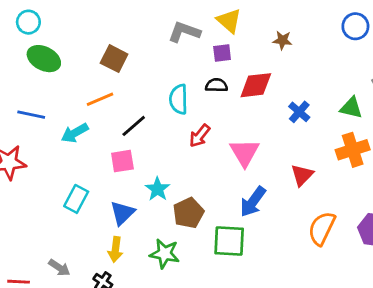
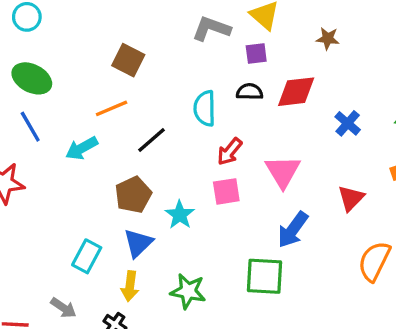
green ellipse: (44, 59) -> (32, 78), moved
blue line: (31, 115) -> (30, 127), turned 48
pink square: (122, 161) -> (226, 191), moved
cyan rectangle: (76, 199) -> (87, 256), moved
brown pentagon: (188, 213) -> (133, 195), moved

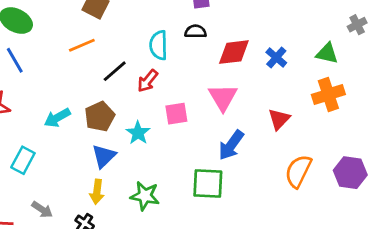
red diamond: (296, 92) -> (234, 52), moved
cyan arrow: (82, 148) -> (57, 118), moved
red arrow: (230, 152) -> (148, 81), moved
cyan rectangle: (87, 256) -> (23, 160), moved

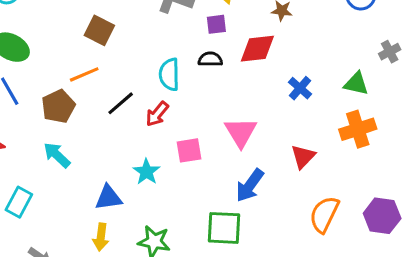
red diamond: (234, 52) -> (257, 49), moved
brown pentagon: (100, 116) -> (58, 106), moved
cyan arrow: (57, 118) -> (57, 155), turned 72
blue triangle: (104, 156) -> (108, 198), turned 36

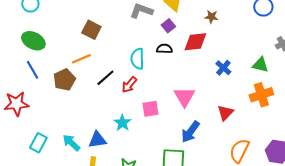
purple square: (216, 24) -> (168, 26), turned -32
cyan arrow: (57, 155) -> (71, 143), moved

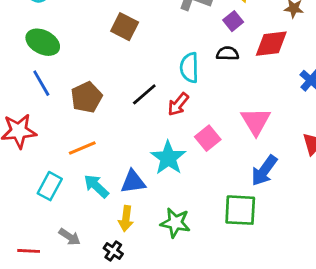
orange line: (81, 59) -> (82, 148), moved
pink square: (150, 109) -> (208, 138), turned -30
cyan star: (122, 123) -> (168, 158), size x1.4

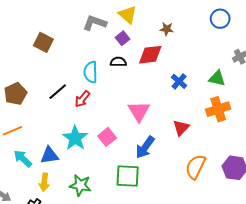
pink square: (208, 138) -> (107, 137), moved

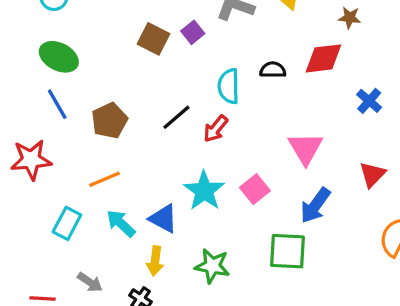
purple square: (122, 38) -> (193, 32), moved
blue triangle: (49, 155) -> (163, 219), turned 36

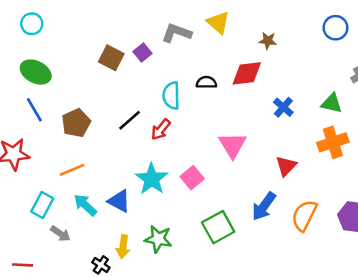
blue arrow: (315, 205) -> (264, 206), moved
green square: (287, 251) -> (218, 227), turned -32
yellow arrow: (155, 261) -> (123, 247), moved
gray arrow: (90, 282) -> (60, 234), moved

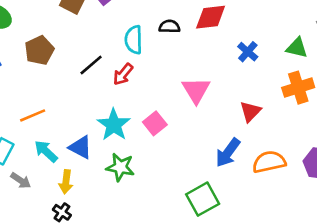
brown pentagon: (76, 123) -> (39, 50), moved
orange semicircle: (304, 215) -> (269, 162), turned 52
green square: (218, 227) -> (203, 199), moved
green star: (158, 239) -> (120, 167), moved
yellow arrow: (123, 247) -> (66, 182), moved

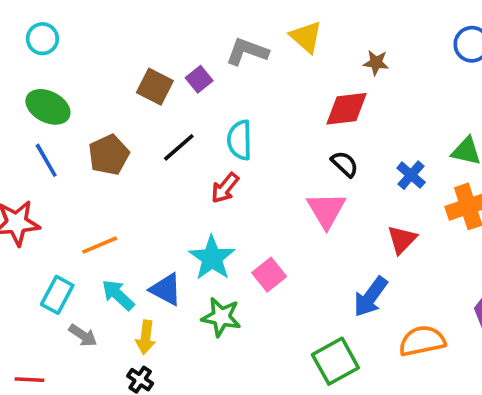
black semicircle: (169, 26) -> (345, 164), moved, turned 42
blue cross: (248, 52) -> (411, 175), moved
black line: (91, 65) -> (179, 147), moved
pink square: (155, 123) -> (269, 275), moved
orange semicircle: (269, 162) -> (422, 341), moved

